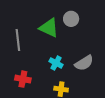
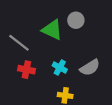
gray line: (18, 40) -> (19, 43), turned -45
red cross: (23, 79) -> (26, 70), moved

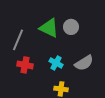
gray circle: (76, 20) -> (71, 27), moved
gray line: (19, 43) -> (18, 40), turned 75

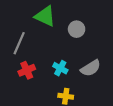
green triangle: (49, 28) -> (45, 16), moved
red cross: (25, 65) -> (27, 70), turned -35

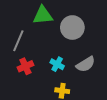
green triangle: (45, 16) -> (43, 15), turned -30
gray circle: (77, 29) -> (72, 28), size x1.5

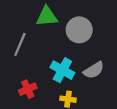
cyan cross: (57, 64) -> (62, 70), size x1.5
red cross: (25, 66) -> (28, 89), moved

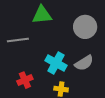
gray circle: (79, 30) -> (85, 27), moved
gray line: (20, 44) -> (18, 40), turned 60

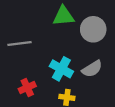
green triangle: (42, 15) -> (64, 16), moved

